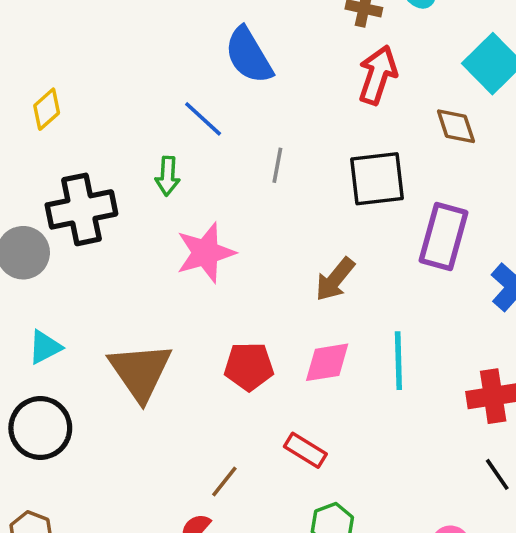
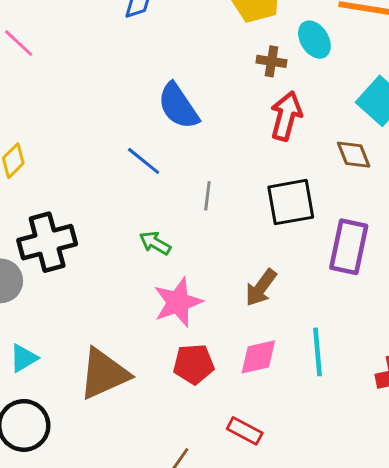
green arrow: (168, 176) -> (155, 243), moved, turned 120
pink star: (205, 253) -> (178, 302), moved
brown triangle: (140, 372) -> (104, 374), turned 44

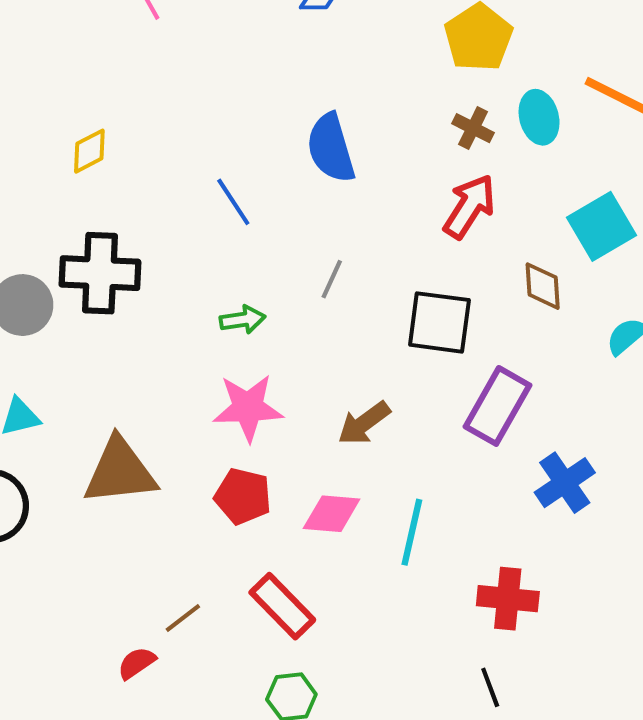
blue line: (144, 161) -> (233, 202), moved
green arrow: (155, 243) -> (243, 320), turned 124
red rectangle: (245, 431) -> (282, 606), size x1.4

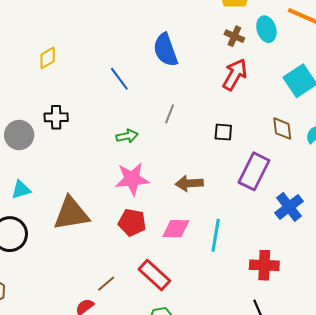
black cross: (100, 273) -> (56, 117), size x0.6
brown diamond: (543, 286) -> (282, 129), moved
black square: (439, 322) -> (223, 132), size x0.6
brown arrow: (364, 423) -> (189, 183), turned 36

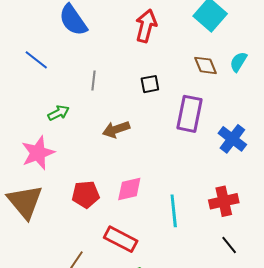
pink star: (132, 179) -> (38, 153), moved
brown arrow: (189, 183) -> (116, 129), moved
brown triangle: (71, 214) -> (25, 202), turned -45
cyan line: (216, 235) -> (174, 211), moved

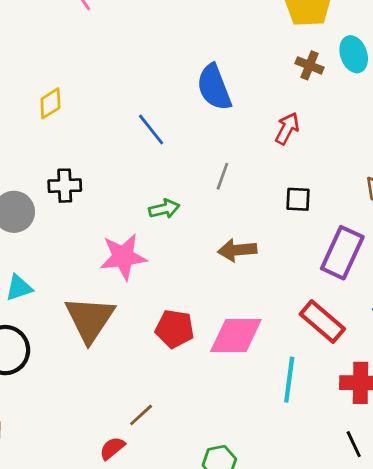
red arrow: (146, 26) -> (287, 128), moved, size x0.7
pink diamond: (129, 189) -> (236, 336), size x1.4
red rectangle: (121, 239) -> (322, 321), moved

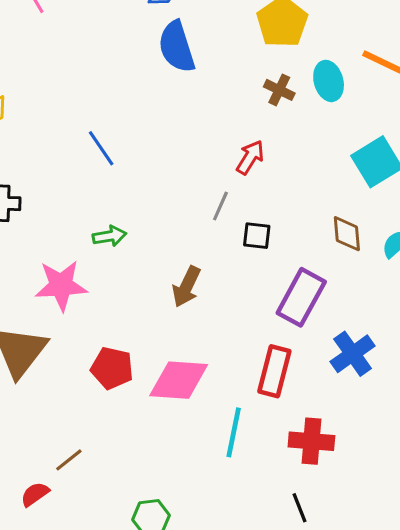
blue semicircle: (214, 87) -> (177, 47), moved
gray line: (222, 176) -> (220, 206), moved
brown arrow: (237, 250) -> (186, 287), turned -63
red rectangle: (322, 321) -> (274, 371), turned 60

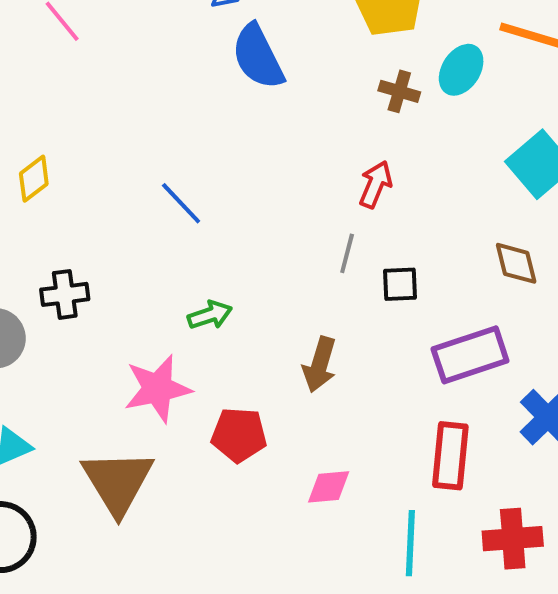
cyan ellipse: (329, 81) -> (461, 70), turned 57
purple rectangle: (301, 297) -> (470, 355), turned 52
red pentagon: (112, 368) -> (239, 435), moved
pink diamond: (179, 380) -> (329, 487), size x0.6

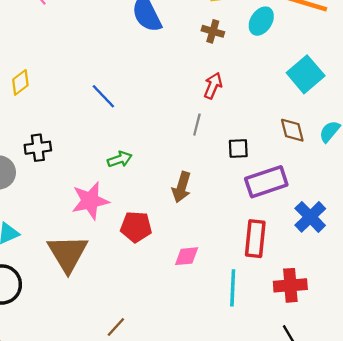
brown cross: (399, 91) -> (213, 31), moved
black square: (400, 284) -> (238, 148), moved

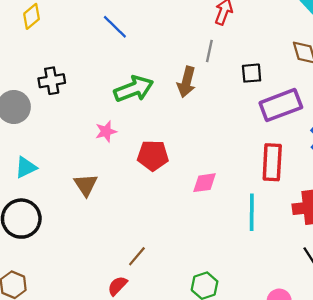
green arrow: (120, 159) -> (134, 89), size x1.6
brown arrow: (182, 187) -> (186, 82), moved
pink star: (90, 201) -> (106, 131), size x0.6
brown triangle: (68, 253) -> (86, 185), size x0.6

